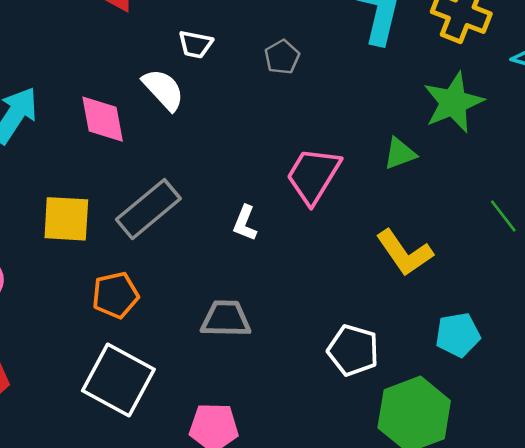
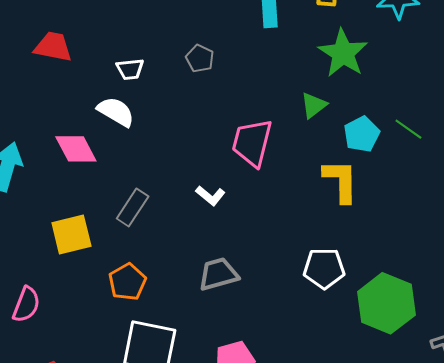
gray rectangle: (148, 209) -> (133, 208), size x0.7
white L-shape: (245, 223) -> (210, 196), turned -56
yellow L-shape: (404, 253) -> (341, 181), turned -129
cyan pentagon: (458, 335) -> (362, 134), moved

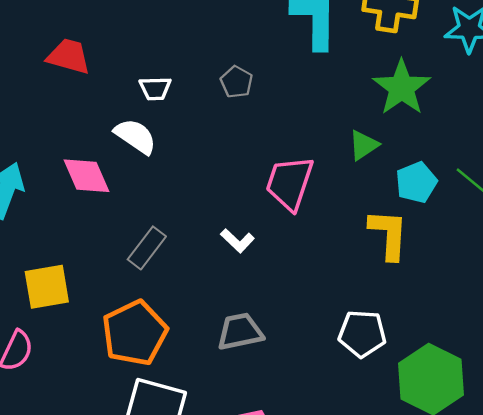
yellow square: (71, 234) -> (47, 287), moved
orange pentagon: (127, 282) -> (135, 333), size x1.5

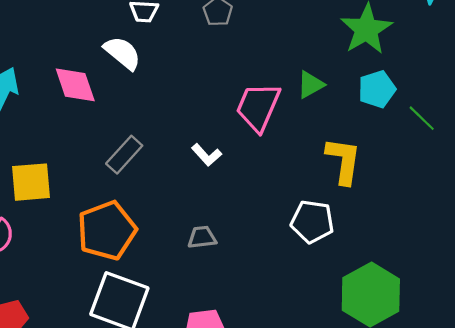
green triangle: (364, 145) -> (311, 85), moved
cyan pentagon: (416, 182) -> (377, 89), moved
gray trapezoid: (240, 332) -> (202, 237), size x0.7
white pentagon: (362, 334) -> (312, 222), moved

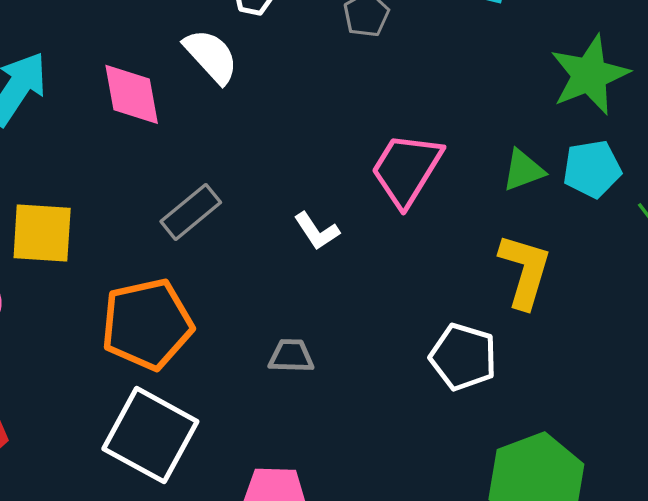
green triangle: (311, 85) -> (523, 170), moved

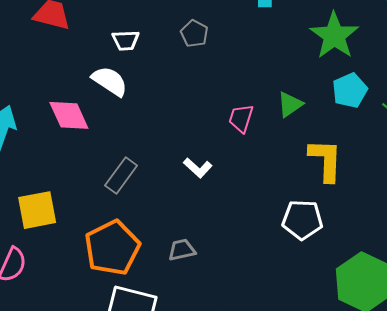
pink trapezoid: (406, 169) -> (241, 118), size x0.6
green triangle: (523, 170) -> (290, 104), moved
gray trapezoid: (291, 356) -> (182, 250), moved

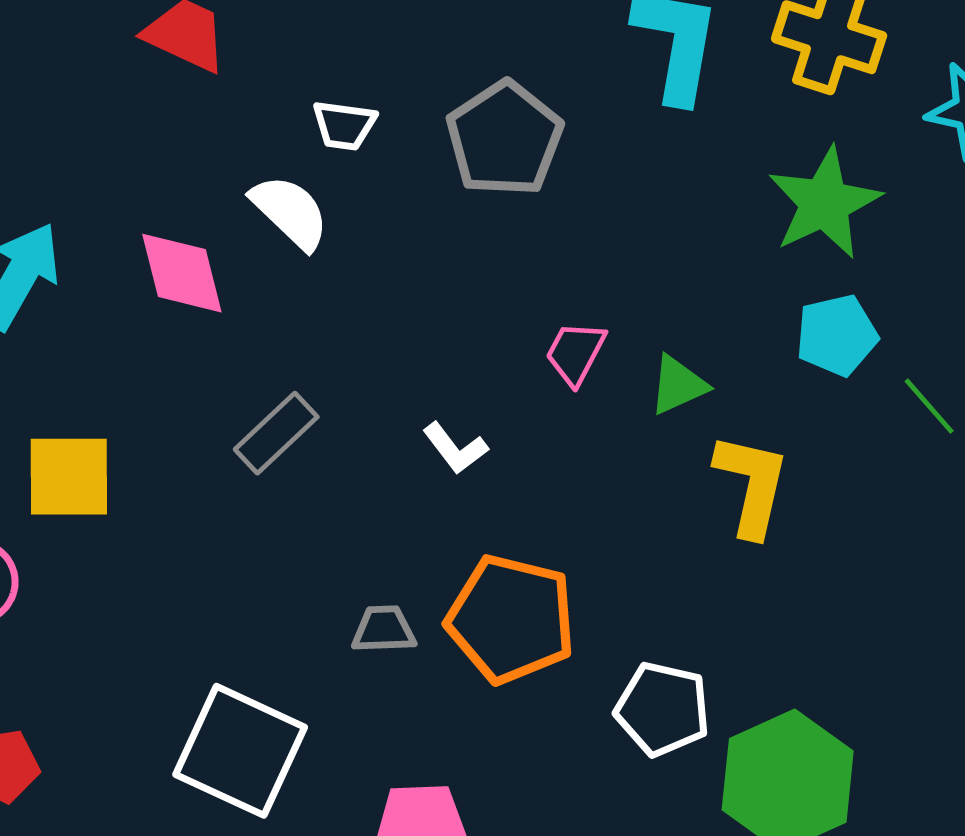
gray pentagon: (194, 34) -> (505, 139), size x1.8
green triangle: (290, 104) -> (678, 385), moved
white pentagon: (302, 220) -> (663, 709), moved
orange pentagon: (112, 248) -> (511, 619), moved, turned 30

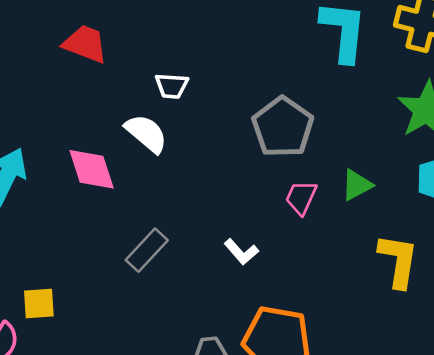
gray pentagon: (505, 139) -> (283, 127), moved
green triangle: (678, 385) -> (357, 185), moved
yellow square: (69, 477) -> (39, 304), moved, size x0.7

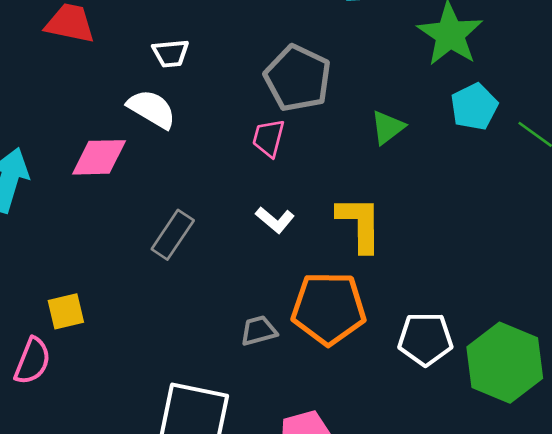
pink diamond: (92, 169) -> (99, 157), turned -64
pink trapezoid: (301, 198) -> (268, 138), moved
yellow L-shape: (398, 261) -> (360, 224), moved

